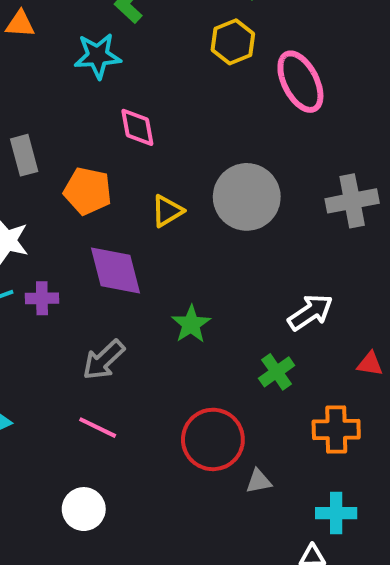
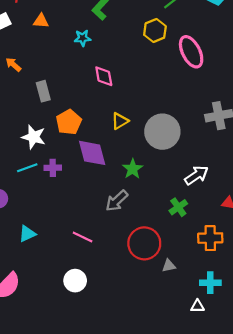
cyan star: (98, 56) -> (83, 38), size x0.7
orange pentagon: (88, 191) -> (69, 122), moved, turned 30
gray circle: (247, 197) -> (162, 132), moved
green star: (191, 324) -> (133, 169), moved
gray arrow: (104, 360) -> (117, 201), moved

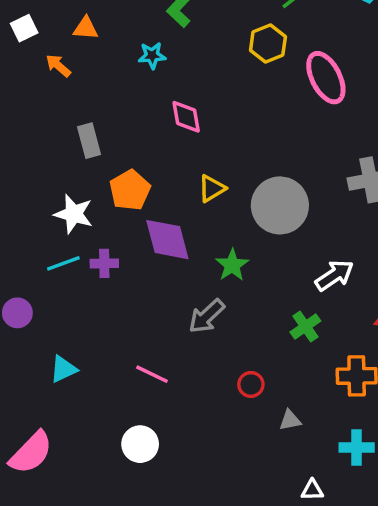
orange arrow: (13, 65) -> (58, 66), moved
red circle: (144, 243) -> (251, 384), size x0.5
white triangle: (197, 306) -> (312, 490), moved

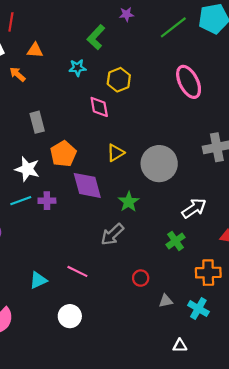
yellow hexagon: (268, 44) -> (119, 80), moved
cyan triangle: (63, 369) -> (38, 280), moved
cyan cross: (357, 448) -> (198, 309), moved, turned 30

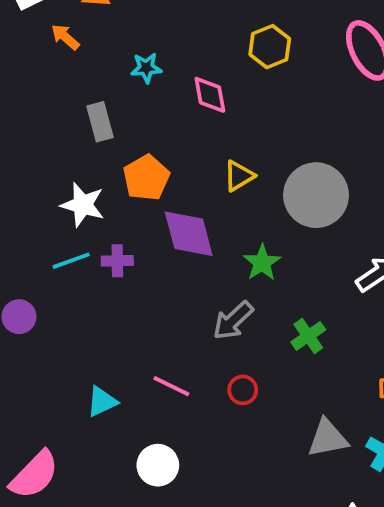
cyan star: (77, 68) -> (146, 68), moved
yellow hexagon: (119, 80) -> (270, 47), moved
green cross: (176, 241) -> (308, 336), moved
red circle: (141, 278) -> (243, 390), moved
gray triangle: (166, 301) -> (328, 438), size x1.6

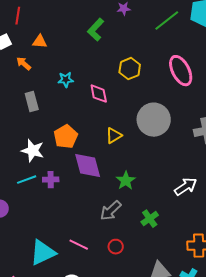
gray rectangle: (100, 122) -> (32, 102), moved
gray circle: (316, 195) -> (154, 120), moved
cyan triangle: (102, 402) -> (43, 253), size x1.6

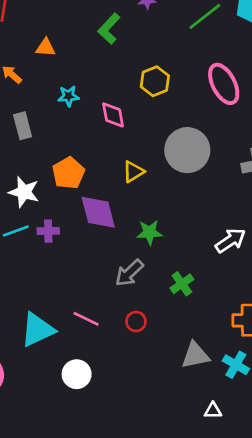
orange triangle: (40, 42) -> (46, 47), moved
green star: (126, 181) -> (149, 232), turned 30

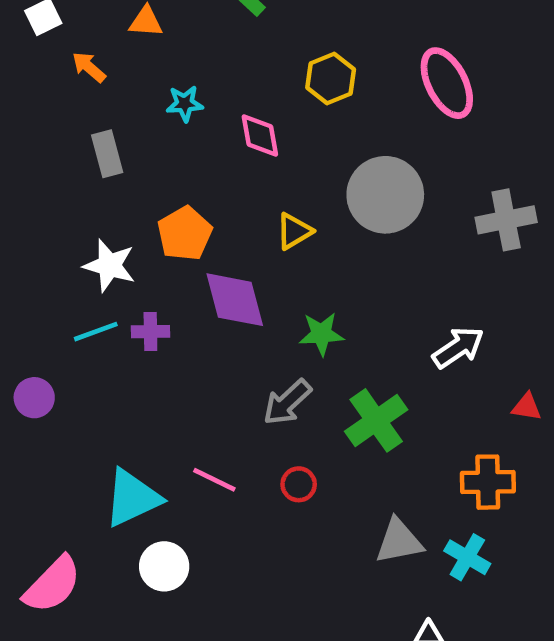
green cross: (182, 284) -> (376, 420), size x1.5
white circle: (77, 374) -> (164, 566), moved

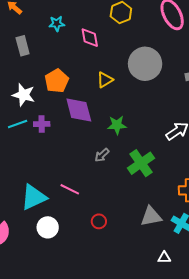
gray arrow: (287, 402) -> (102, 155), size x0.7
red circle: (299, 484) -> (99, 221), moved

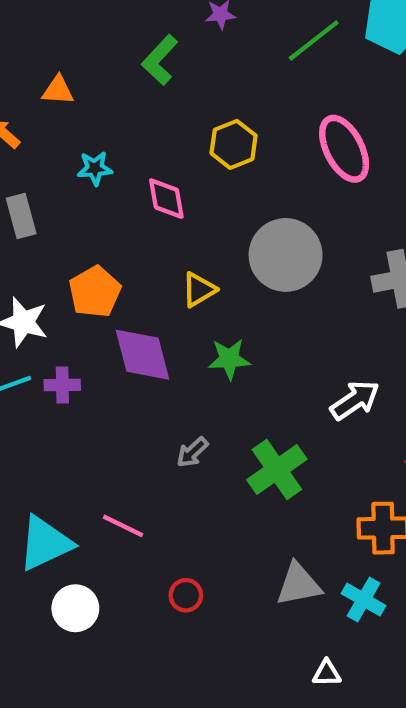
green star: (117, 125) -> (229, 359), moved

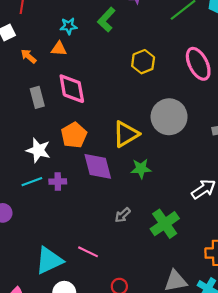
orange triangle: (58, 90) -> (59, 49), moved
cyan star: (95, 168) -> (69, 26), moved
pink diamond: (166, 199) -> (72, 89), moved, size x1.4
yellow triangle: (199, 290) -> (126, 134), size x1.5

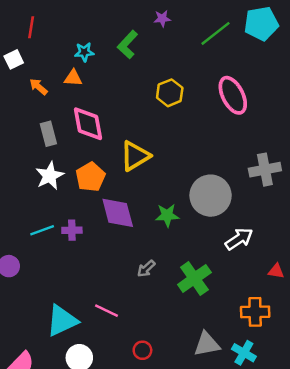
gray circle: (169, 117) -> (211, 196), moved
yellow triangle: (126, 134) -> (135, 156), moved
white star: (38, 150) -> (50, 176), moved, turned 30

